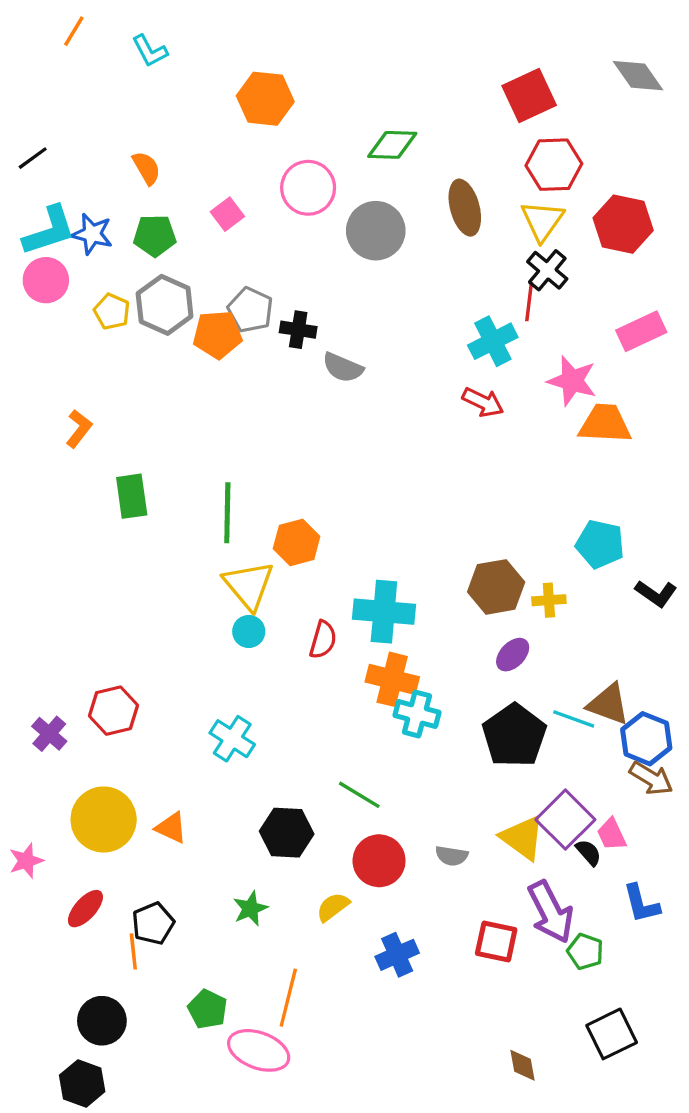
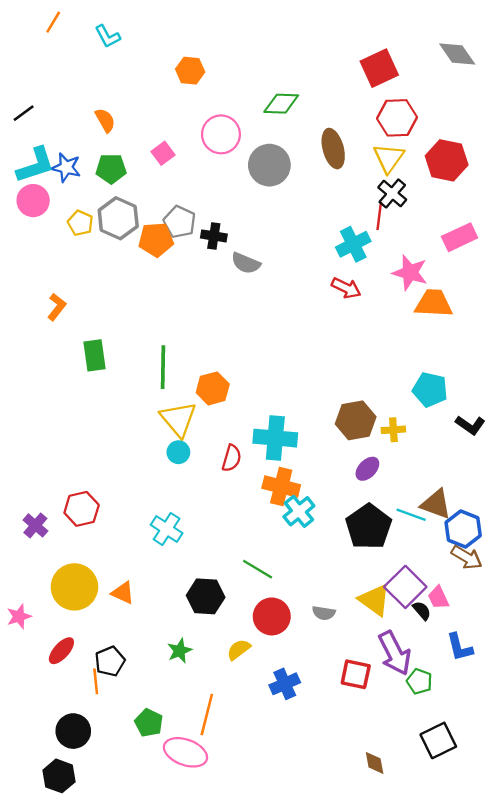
orange hexagon: (265, 99) -> (190, 71), size x0.7
cyan cross: (417, 714) -> (299, 511), turned 36

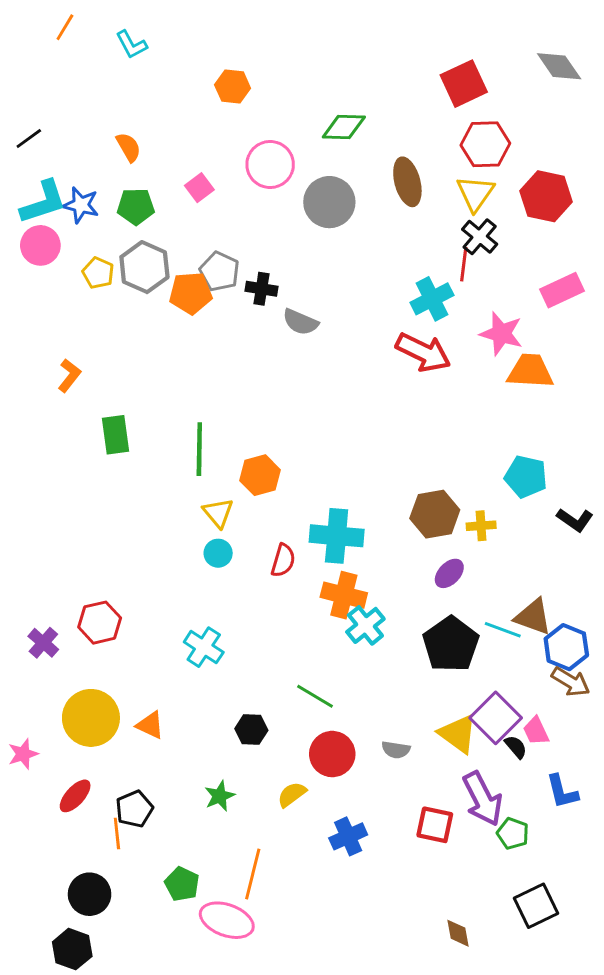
red arrow: (346, 288) -> (423, 352), size x1.5
yellow triangle: (178, 419) -> (218, 513), size x0.7
black hexagon: (206, 596) -> (251, 729), size x0.7

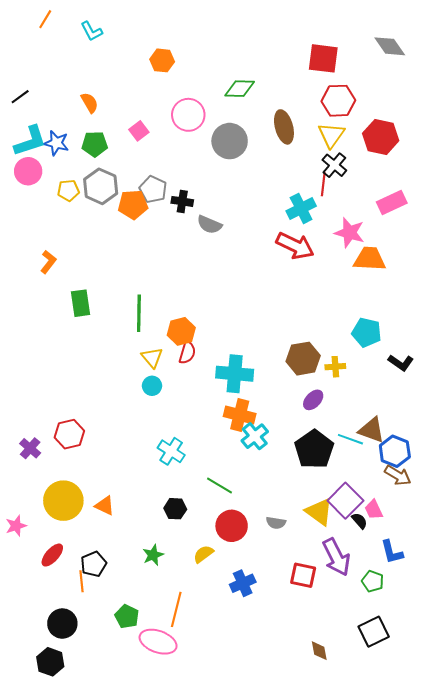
red square: (464, 84) -> (323, 58), turned 32
yellow pentagon: (98, 273) -> (68, 190), turned -30
red semicircle: (283, 560) -> (187, 353), moved
cyan cross: (204, 647) -> (171, 451), moved
green pentagon: (513, 833) -> (373, 581), moved

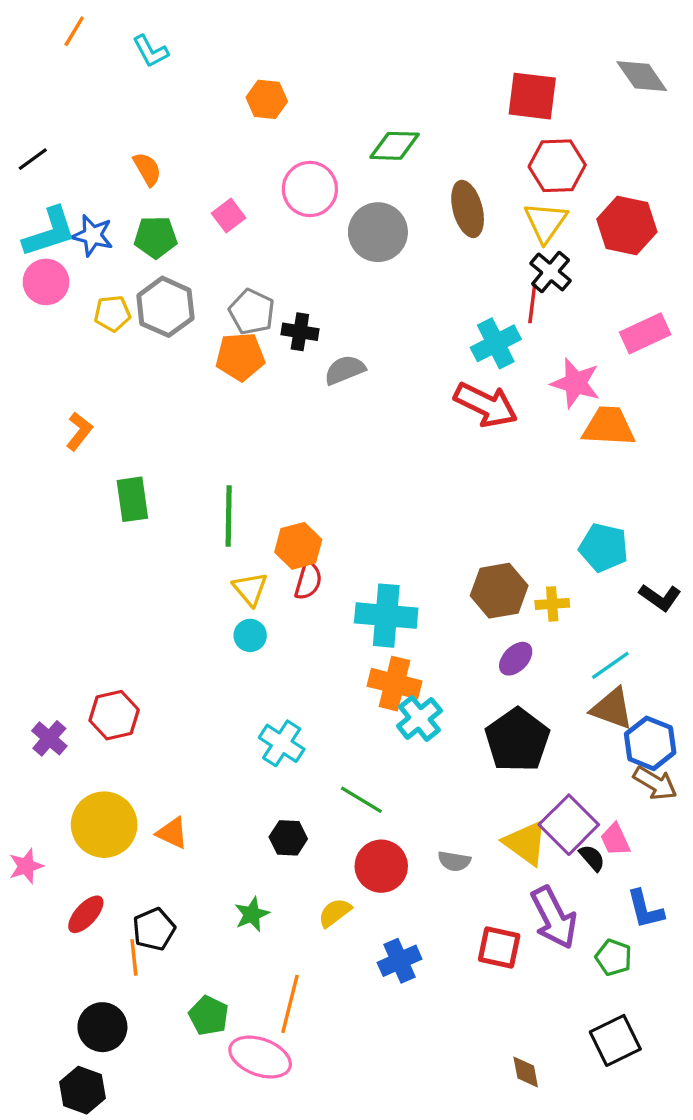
orange pentagon: (133, 204) -> (240, 357), moved
gray semicircle: (209, 225) -> (345, 370), turned 135
cyan line: (350, 439) -> (610, 665), moved, turned -55

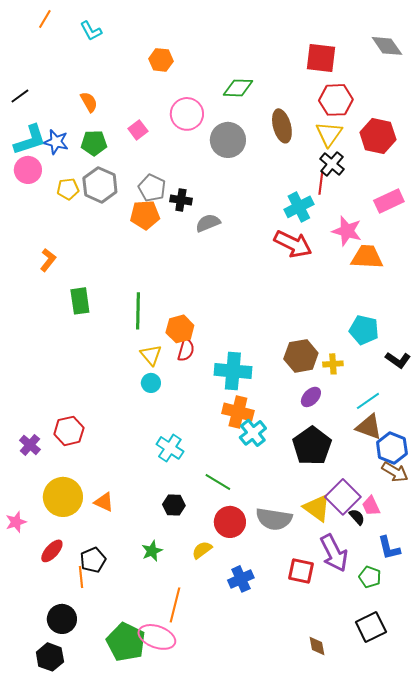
gray semicircle: (454, 861) -> (274, 519), size x1.8
green pentagon: (209, 1016) -> (126, 642), moved, size x1.6

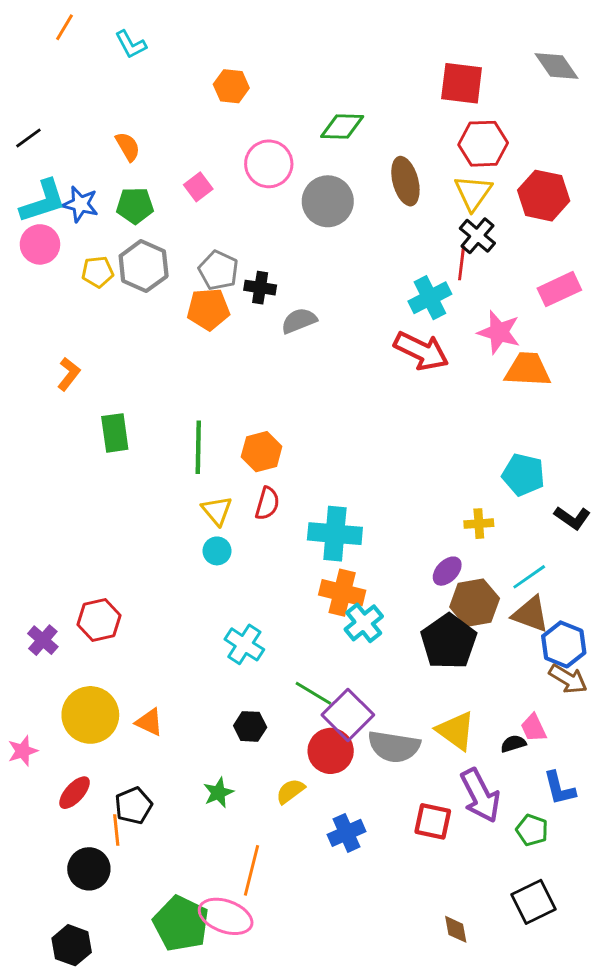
orange hexagon: (180, 329) -> (262, 452), moved
brown hexagon: (301, 356) -> (475, 603), moved
purple square: (343, 497) -> (348, 715), moved
black semicircle: (357, 517) -> (513, 744), turned -66
black circle: (62, 619) -> (89, 869), moved

